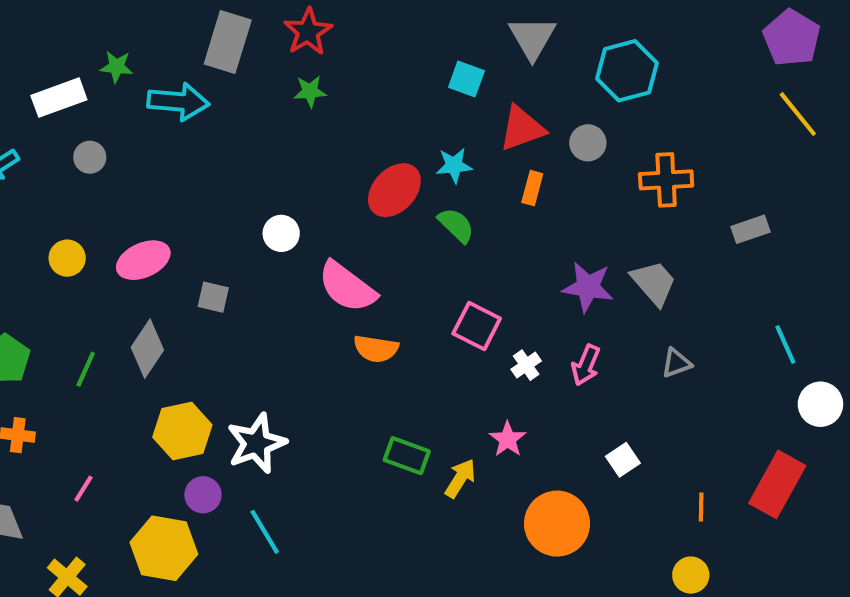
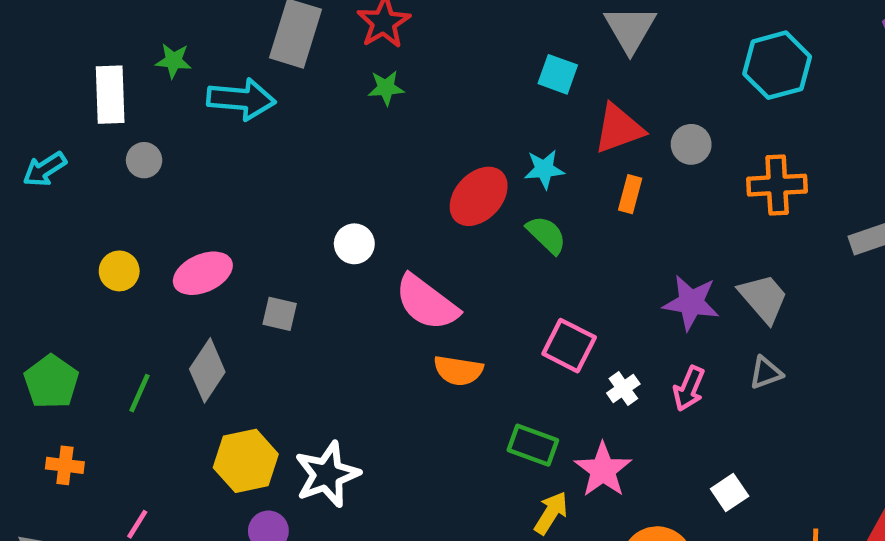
cyan hexagon: (627, 71) -> (777, 65), moved
white rectangle: (59, 98) -> (110, 95), turned -72
gray triangle: (676, 363) -> (766, 373), moved
pink star: (508, 439) -> (603, 470), size x1.4
green rectangle: (407, 456) -> (533, 445), moved

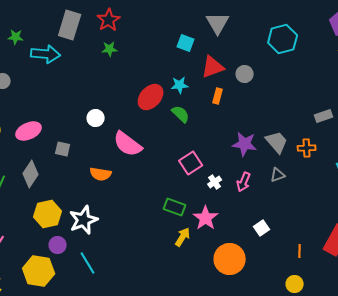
orange cross: (777, 185) -> (307, 148), moved, size x0.7
pink square: (569, 346) -> (191, 163), turned 30
orange semicircle: (458, 370) -> (101, 174), moved

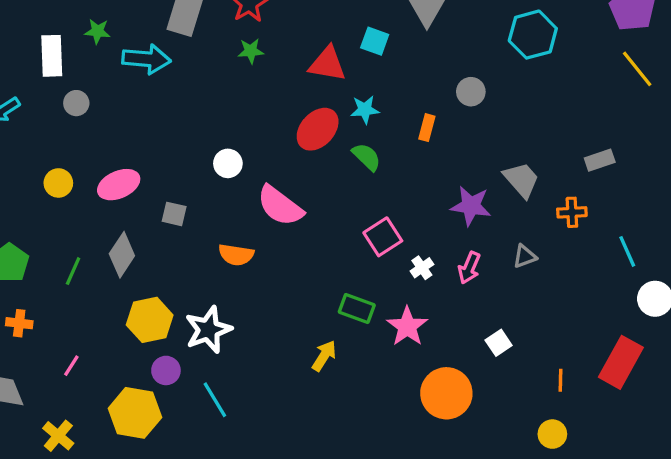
red triangle: (213, 67) -> (327, 64), moved, turned 30
gray trapezoid: (277, 142) -> (521, 180), moved
yellow arrow: (183, 237) -> (324, 356), moved

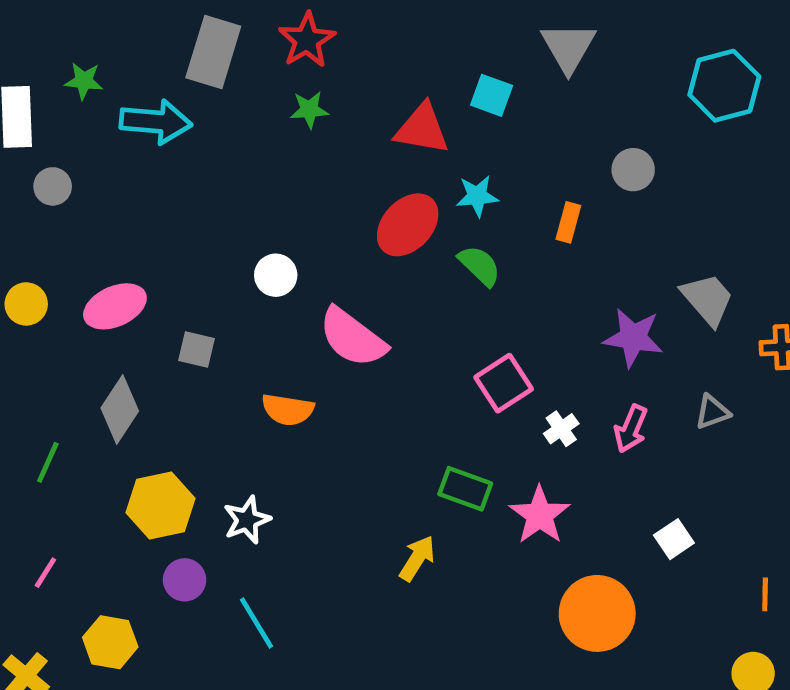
green line: (73, 271) -> (48, 462), moved
white star: (208, 330) -> (247, 520), size x0.7
yellow hexagon: (135, 413) -> (110, 642), moved, size x0.7

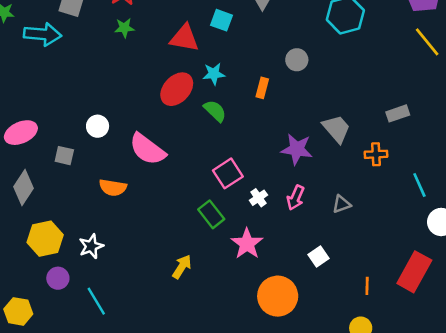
white circle: (276, 275) -> (98, 126), moved
gray triangle: (712, 412) -> (342, 204), moved
green rectangle: (465, 489) -> (211, 214), moved, turned 32

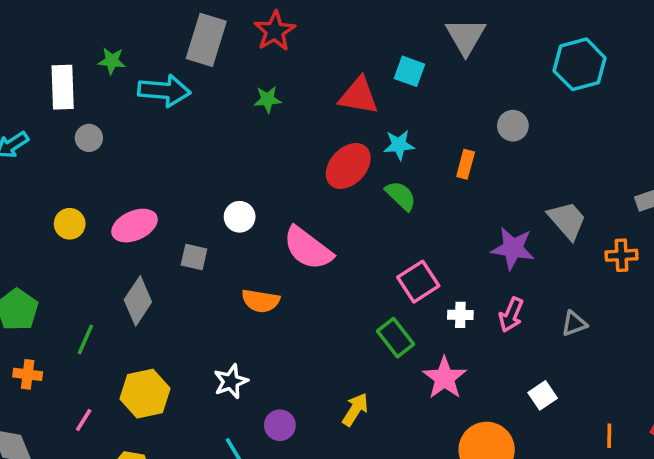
green star: (124, 28) -> (268, 99), moved
white cross: (258, 198) -> (460, 315), turned 36
yellow hexagon: (45, 239) -> (145, 394), moved
purple circle: (58, 278) -> (280, 425), moved

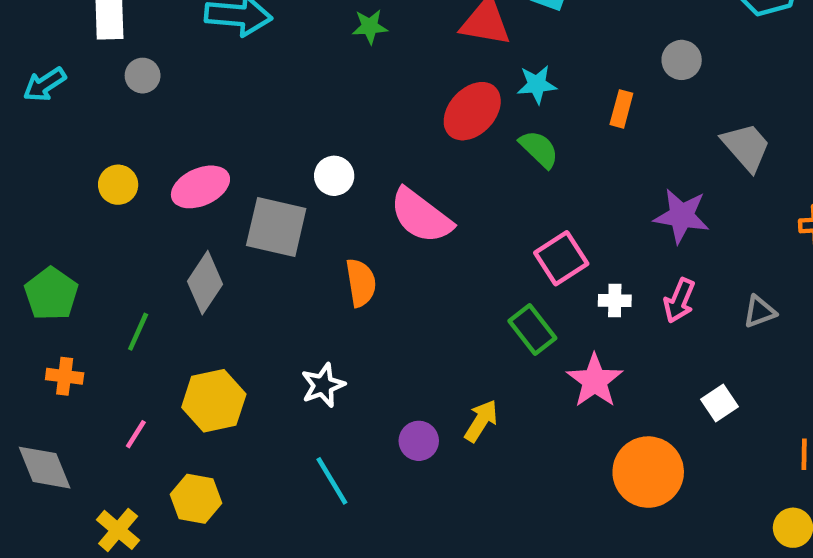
gray trapezoid: (567, 220) -> (746, 147), moved
gray square: (194, 257) -> (276, 227), size x1.8
orange semicircle: (261, 301) -> (361, 283), turned -108
purple circle: (280, 425) -> (419, 441), moved

